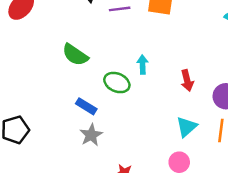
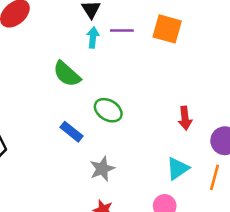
cyan arrow: (143, 65) -> (93, 37), moved
gray star: (91, 135) -> (102, 169), moved

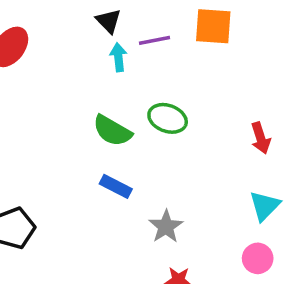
green semicircle: (67, 74) -> (112, 131), moved
green ellipse: (108, 110) -> (168, 118), moved

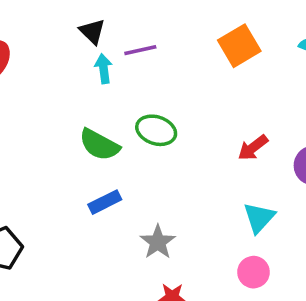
orange square: (213, 26) -> (239, 46), moved, turned -33
red arrow: (261, 138) -> (253, 148), turned 72
blue rectangle: (116, 186) -> (105, 202), turned -52

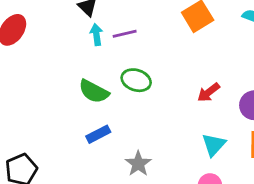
purple line: (140, 50) -> (125, 34), moved

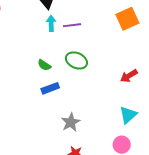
green semicircle: (94, 91) -> (44, 65), size x0.6
blue rectangle: (98, 134) -> (50, 88), moved

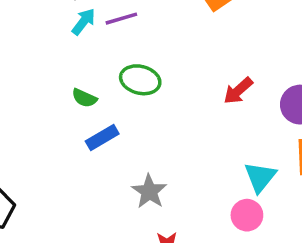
cyan arrow: (51, 23) -> (84, 22), turned 49
cyan triangle: (128, 115) -> (260, 177), moved

